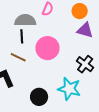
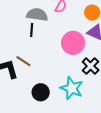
pink circle: (47, 48) -> (73, 43), moved
brown line: (18, 57) -> (23, 61), moved

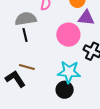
cyan star: (72, 88) -> (69, 72), moved
black circle: (41, 92) -> (65, 90), moved

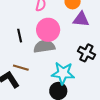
gray semicircle: (26, 19) -> (44, 46), moved
pink circle: (68, 35) -> (48, 30), moved

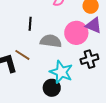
pink circle: (48, 30) -> (76, 33), moved
black cross: (86, 53) -> (89, 59), turned 30

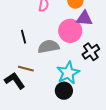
cyan star: (61, 72) -> (68, 73), turned -30

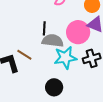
black line: (24, 37) -> (44, 28), moved
cyan star: (68, 73) -> (65, 58), moved

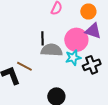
cyan star: (65, 58) -> (73, 58), moved, size x0.7

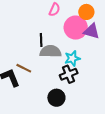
pink circle: (76, 40) -> (76, 28), moved
black cross: (92, 65) -> (69, 74), moved

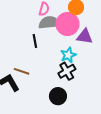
purple triangle: (92, 31) -> (85, 36), moved
gray semicircle: (51, 51) -> (49, 23), moved

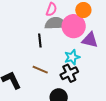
brown line: (22, 71) -> (40, 70), moved

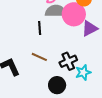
purple triangle: (90, 40) -> (90, 28), turned -42
cyan star: (72, 57) -> (83, 72), moved

